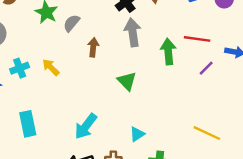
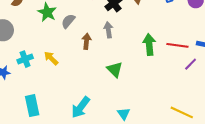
gray arrow: (133, 32) -> (108, 30), moved, size x0.7
red line: (197, 39) -> (177, 45), moved
purple line: (206, 68) -> (191, 64), moved
cyan triangle: (137, 134) -> (124, 114), turned -32

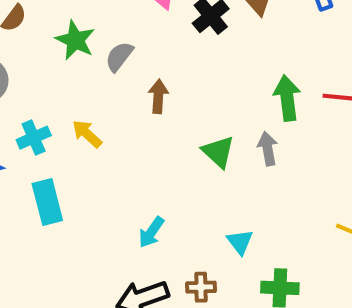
gray arrow: (108, 30) -> (268, 149), moved
cyan rectangle: (32, 106) -> (47, 202), moved
cyan arrow: (81, 107) -> (151, 232), size x0.7

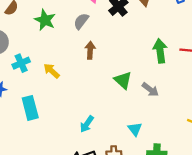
gray semicircle: (119, 56) -> (81, 21), moved
cyan cross: (34, 138) -> (21, 63), moved
gray arrow: (268, 149) -> (150, 90), moved, turned 138

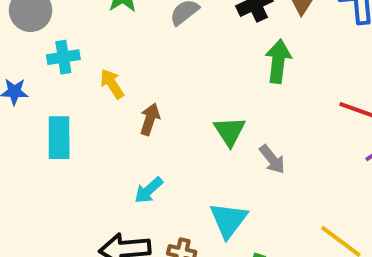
brown arrow: (90, 50) -> (150, 119), moved
green arrow: (160, 51) -> (278, 61), moved
cyan triangle: (135, 129) -> (228, 220), size x1.5

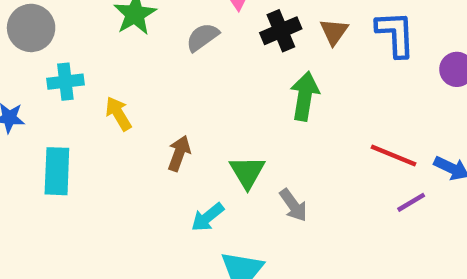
brown arrow: (150, 119) -> (179, 153), moved
cyan arrow: (149, 190) -> (207, 217), moved

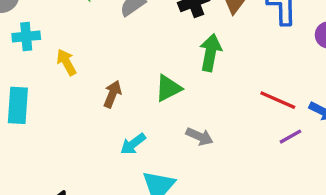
green triangle: (247, 172) -> (168, 88), moved, turned 32
gray arrow: (293, 205) -> (200, 136), turned -32

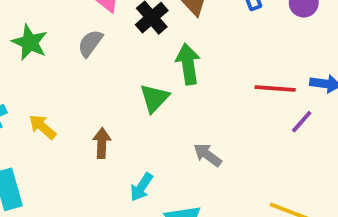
green triangle: (168, 88) -> (154, 98), moved
gray arrow: (200, 136) -> (208, 155), turned -148

